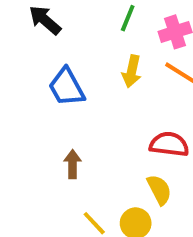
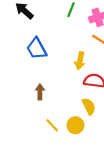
yellow arrow: (132, 71) -> (80, 61), moved

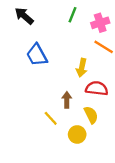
brown arrow: (40, 92) -> (67, 100), moved
yellow line: (52, 125) -> (51, 118), moved

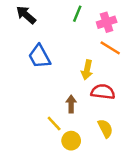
yellow semicircle: (91, 115) -> (105, 128), moved
yellow circle: (77, 134) -> (71, 141), moved

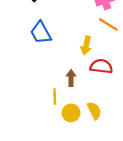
yellow line: (54, 124) -> (55, 97), turned 42
yellow semicircle: (105, 128) -> (94, 111), moved

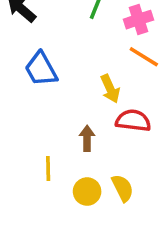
yellow arrow: (86, 45) -> (110, 89), turned -36
yellow line: (55, 97) -> (48, 168), moved

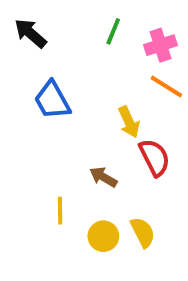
red semicircle: (133, 121) -> (155, 157), turned 56
brown arrow: (87, 138) -> (103, 177), turned -60

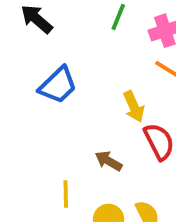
blue trapezoid: (52, 100) -> (58, 85), turned -105

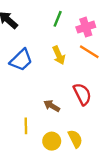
yellow arrow: (134, 107) -> (59, 55), moved

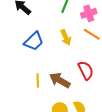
brown arrow: (52, 106) -> (60, 80), size x1.5
yellow line: (26, 126) -> (38, 80), moved

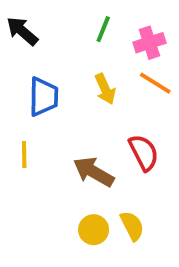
blue trapezoid: (34, 41) -> (43, 97), turned -45
yellow line: (38, 80) -> (24, 154), moved

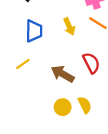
yellow line: (24, 154) -> (23, 64), turned 56

